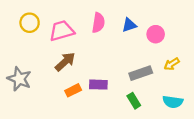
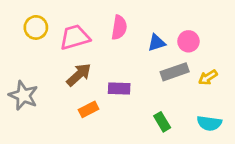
blue triangle: (129, 25) -> (157, 43), moved
gray rectangle: (141, 73) -> (175, 72), moved
purple rectangle: (98, 85) -> (119, 89), moved

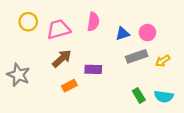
green rectangle: (162, 122) -> (139, 95), moved

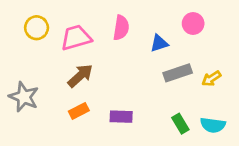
pink circle: (147, 33) -> (193, 23), moved
purple rectangle: (93, 69) -> (121, 117), moved
orange rectangle: (69, 86) -> (79, 111), moved

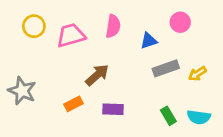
brown arrow: (80, 76) -> (97, 75), moved

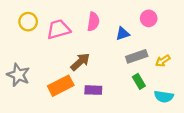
orange rectangle: (73, 104) -> (61, 86), size x1.6
green rectangle: (168, 116) -> (139, 81), moved

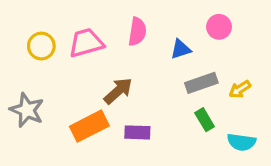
yellow circle: (28, 22) -> (41, 46), moved

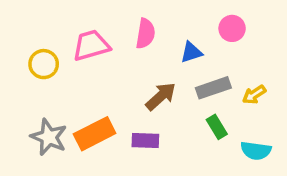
yellow circle: (41, 46) -> (44, 64), moved
brown arrow: (118, 91) -> (161, 96), moved
gray star: (27, 110) -> (49, 137), moved

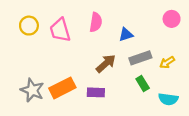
pink circle: (232, 28) -> (172, 19), moved
pink trapezoid: (91, 45) -> (60, 30), turned -90
yellow circle: (44, 64) -> (29, 26), moved

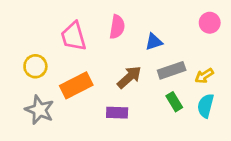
yellow circle: (29, 26) -> (35, 66), moved
orange rectangle: (62, 88) -> (76, 85), moved
cyan semicircle: (168, 99) -> (206, 106), moved, turned 96

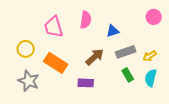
orange rectangle: (76, 85) -> (56, 63), turned 60

